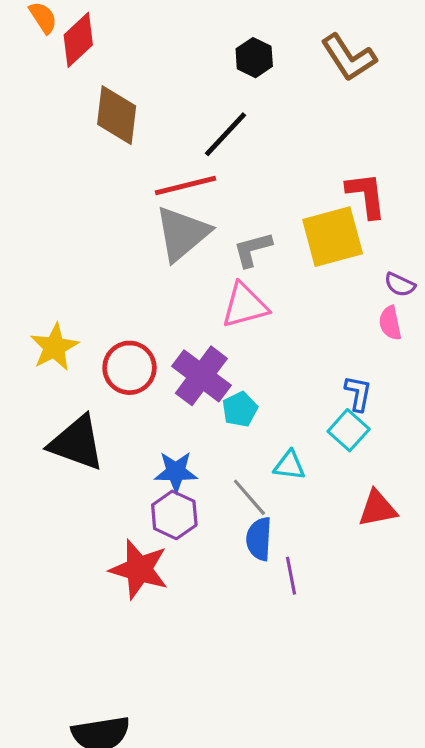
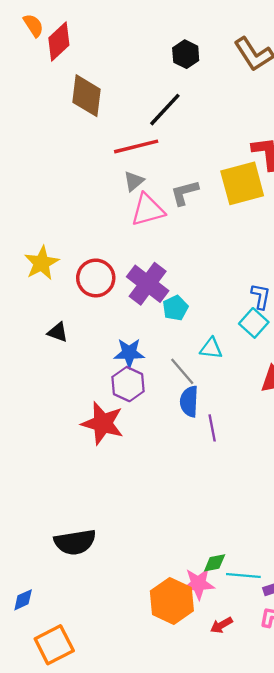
gray triangle: (182, 233) -> (134, 181), size x0.5
pink triangle: (245, 305) -> (148, 210), moved
black triangle: (77, 443) -> (58, 332), size x0.5

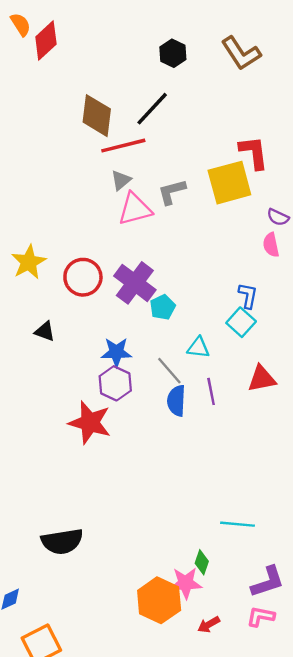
brown diamond: (87, 96) -> (97, 116), moved
purple line: (212, 428) -> (211, 391), moved
green diamond: (215, 563) -> (202, 562), turned -60
cyan line: (243, 576) -> (238, 524), moved

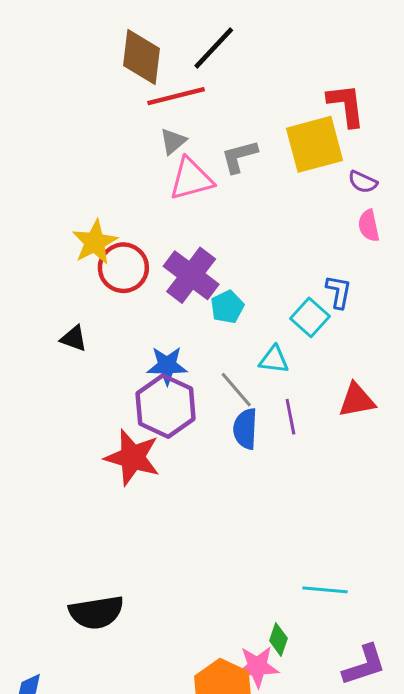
purple semicircle: (278, 217) -> (363, 182), moved
yellow star: (29, 262) -> (95, 242), moved
cyan square: (241, 322) -> (310, 317), moved
purple hexagon: (115, 383) -> (166, 406), size x1.4

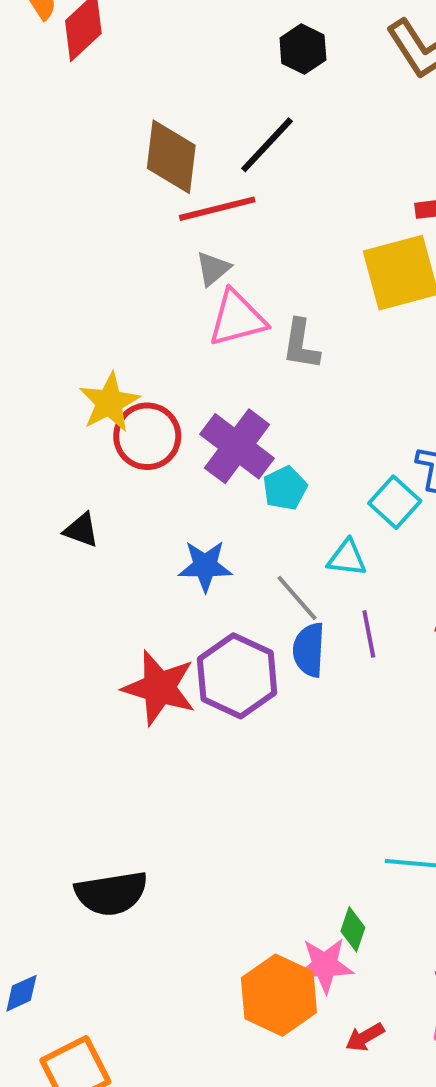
gray L-shape: (239, 156) -> (301, 344), moved, turned -66
purple hexagon: (166, 406) -> (237, 676), moved

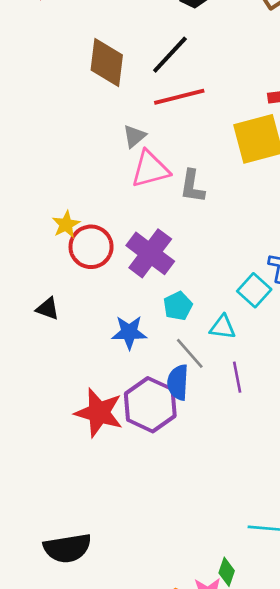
red line: (217, 209) -> (179, 97), moved
yellow star: (109, 402) -> (66, 224), size x0.7
cyan pentagon: (285, 488) -> (178, 306), moved
blue semicircle: (309, 650) -> (178, 382), moved

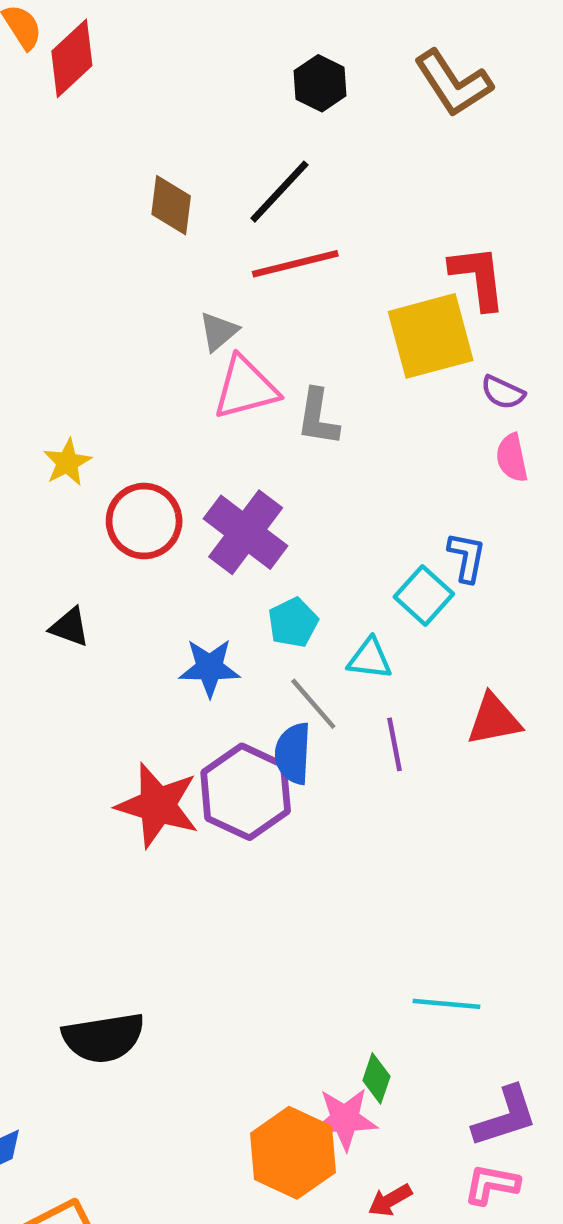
brown diamond: (107, 63) -> (171, 205), size x0.7
yellow star: (66, 224) -> (67, 462), moved

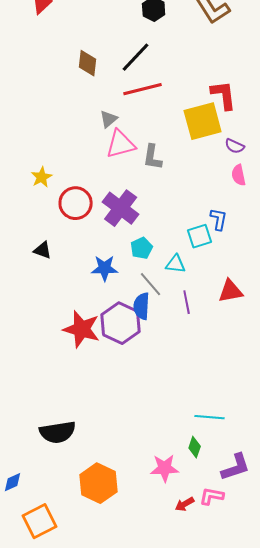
cyan square: (424, 595) -> (200, 236), turned 30
green diamond: (376, 1078) -> (195, 447), moved
orange hexagon: (293, 1153) -> (99, 483), moved
pink L-shape: (492, 1184) -> (212, 496), moved

